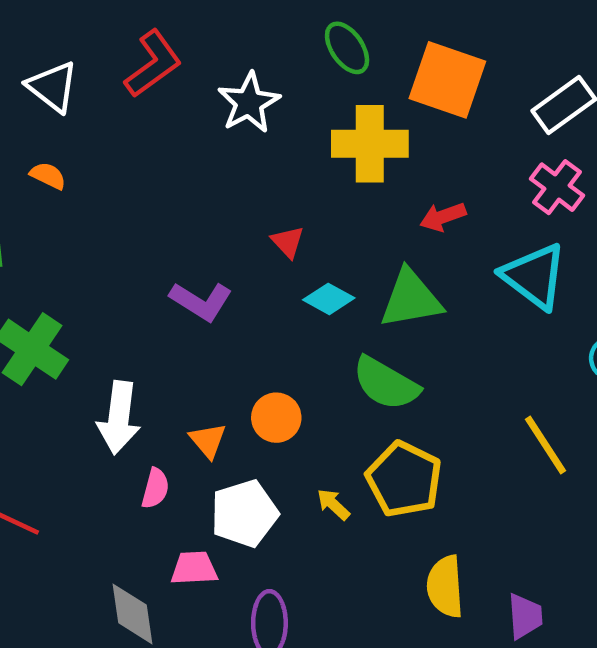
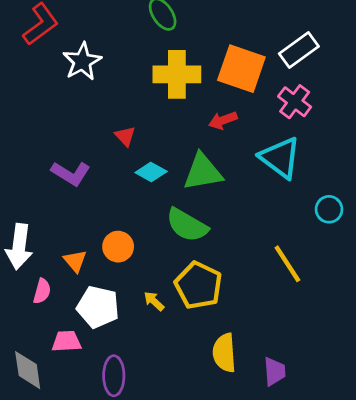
orange square: (447, 80) -> (241, 69), moved
white star: (249, 103) -> (82, 62), moved
white pentagon: (244, 513) -> (98, 307), turned 30

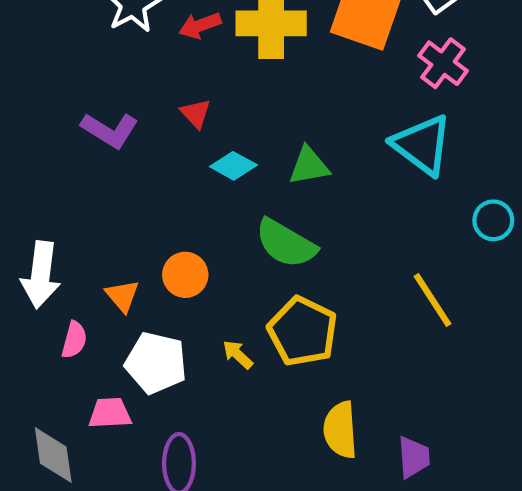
red arrow: (223, 120) -> (200, 25), moved
green triangle: (203, 172) -> (309, 166), size x0.7
purple L-shape: (71, 173) -> (110, 130), moved

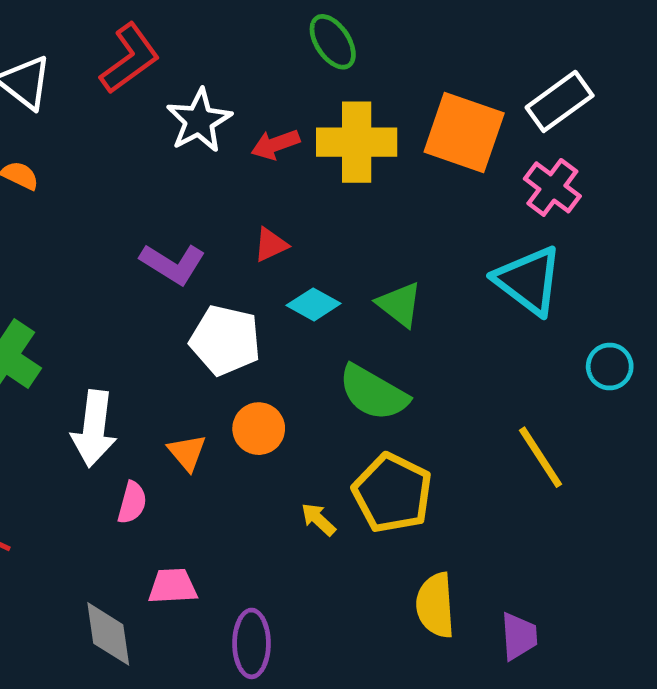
red triangle: (196, 113) -> (271, 245), turned 48
green triangle: (309, 166) -> (400, 304), turned 48
white pentagon: (156, 363) -> (225, 340), moved

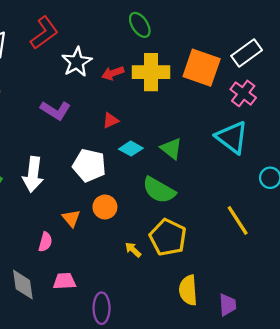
purple L-shape: (173, 264) -> (55, 110), moved
white arrow: (94, 429) -> (33, 174), moved
gray diamond: (108, 634) -> (23, 285), moved

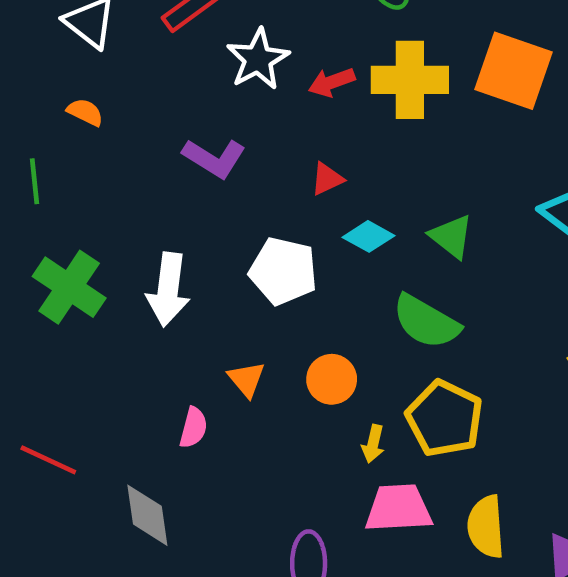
orange circle: (105, 207) -> (332, 379), moved
yellow arrow: (133, 250) -> (373, 444), turned -120
pink trapezoid: (64, 281) -> (398, 508), moved, size x1.4

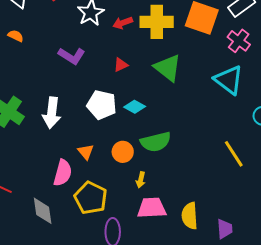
cyan diamond: (368, 236) -> (135, 107), moved
green triangle: (451, 236) -> (168, 68), moved, size x1.4
green semicircle: (426, 322) -> (156, 142), moved, turned -44
yellow pentagon: (444, 418) -> (91, 198), moved
pink semicircle: (193, 428) -> (63, 173), size x1.5

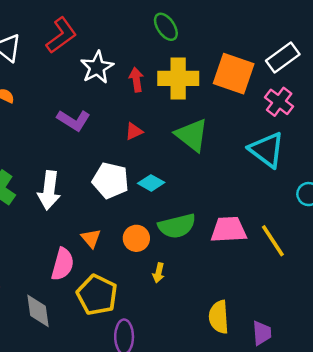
red arrow: (123, 23) -> (136, 80), turned 102
pink trapezoid: (152, 208) -> (229, 230), moved

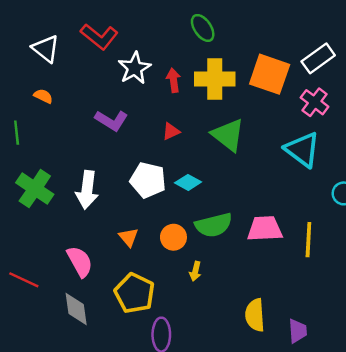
red L-shape: (61, 35) -> (99, 36), turned 75
yellow line: (273, 241) -> (308, 240), turned 36
pink semicircle: (63, 264) -> (80, 262), moved, turned -44

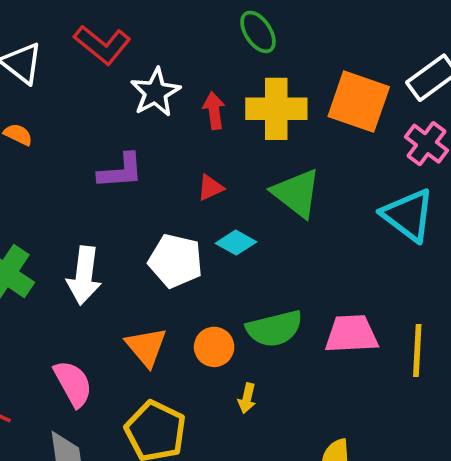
purple L-shape: (111, 120) -> (121, 171), turned -36
cyan diamond: (188, 182) -> (236, 243), moved
orange triangle: (128, 237) -> (146, 347), size x1.4

